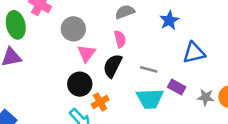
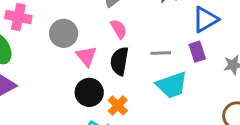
purple rectangle: (177, 87) -> (197, 52), moved, turned 60

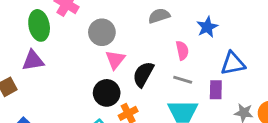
pink semicircle: (119, 29) -> (182, 50), moved

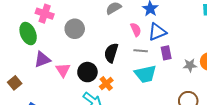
pink triangle: (115, 60) -> (63, 70), moved
purple triangle: (33, 61) -> (42, 59), moved
blue triangle: (233, 63) -> (157, 32), moved

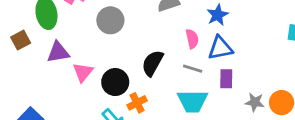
brown square: (15, 83) -> (21, 40), moved

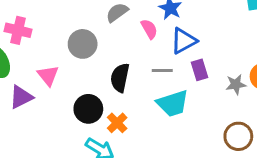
gray circle: (110, 20) -> (83, 44), moved
pink semicircle: (192, 39) -> (149, 29), moved
pink triangle: (83, 72) -> (48, 75), moved

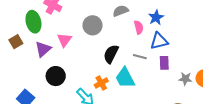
purple triangle: (21, 97) -> (43, 49), turned -30
cyan trapezoid: (173, 103) -> (125, 78), moved, turned 65
black circle: (88, 109) -> (56, 76), moved

